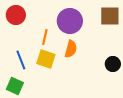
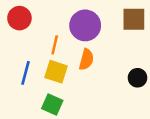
blue line: (21, 60) -> (26, 73), turned 36
green square: (15, 86) -> (52, 105), moved

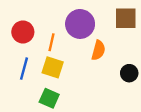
red circle: (19, 18) -> (23, 32), moved
orange semicircle: (86, 60) -> (98, 50), moved

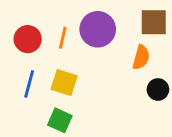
orange line: (51, 42) -> (63, 38), moved
orange semicircle: (98, 50) -> (141, 57), moved

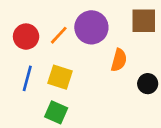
orange line: (63, 38) -> (59, 35), turned 30
orange semicircle: (141, 57) -> (119, 60), moved

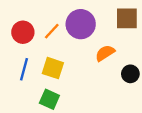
orange semicircle: (119, 60) -> (105, 53), turned -138

